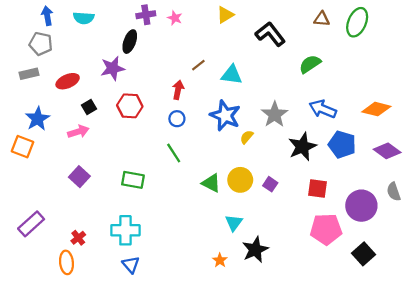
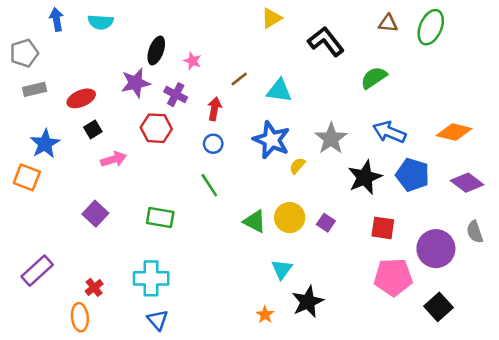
purple cross: (146, 15) -> (176, 95), moved, turned 36
pink star: (175, 18) -> (193, 61), moved
gray pentagon: (41, 44) -> (24, 53), moved, turned -30
black square: (89, 107) -> (93, 129), moved
pink arrow: (78, 132) -> (114, 159), moved

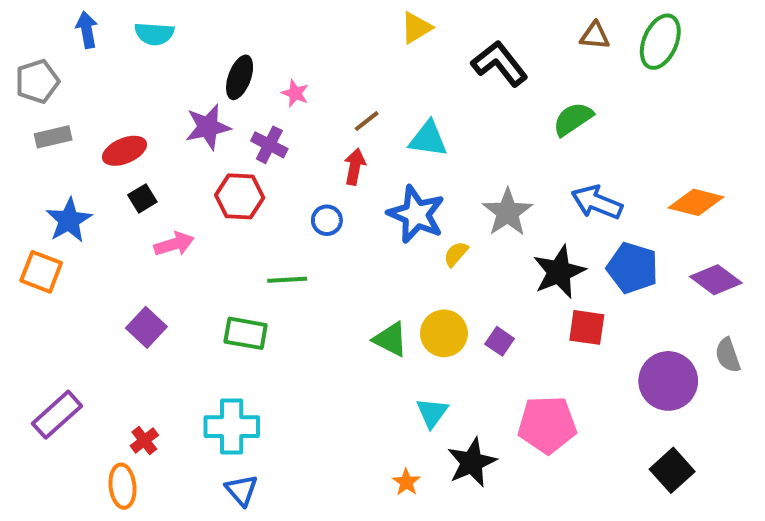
red arrow: (215, 109) -> (355, 167), moved
green line: (209, 185) -> (287, 280), moved, turned -60
red square: (383, 228) -> (587, 327), moved
pink pentagon: (393, 277) -> (547, 425), moved

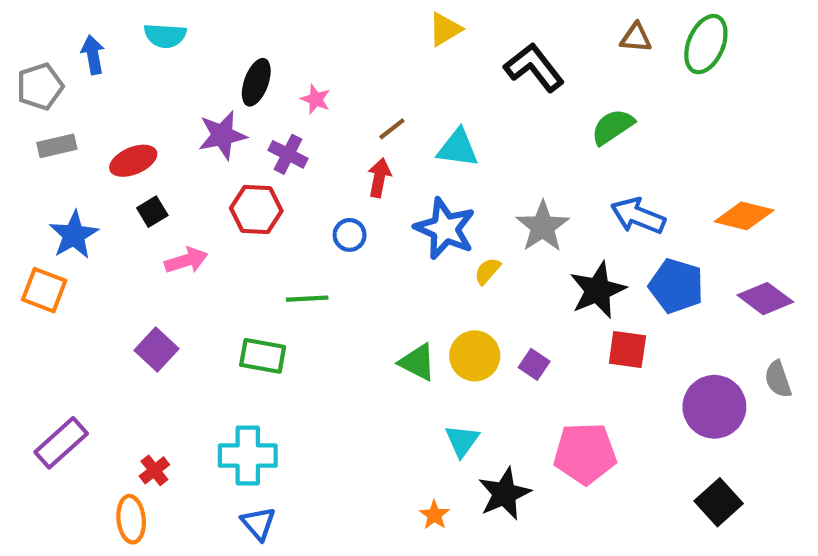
blue arrow: (87, 30) -> (93, 55), moved

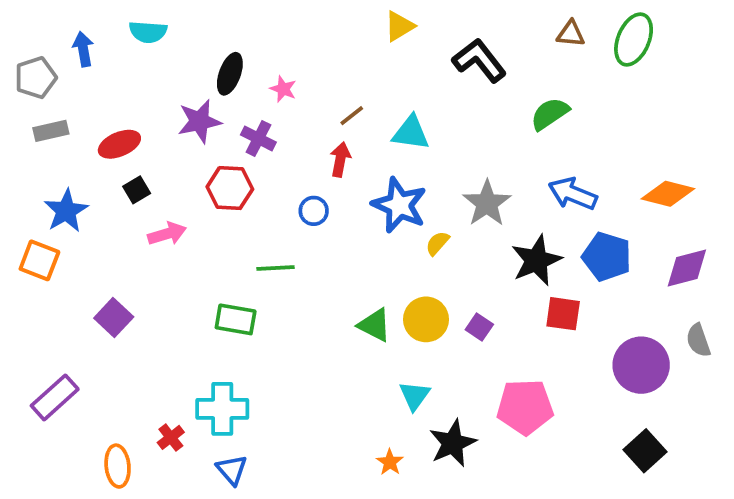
purple diamond: (765, 299) -> (687, 268), turned -51
purple square: (157, 349) -> (114, 317), moved
red cross: (154, 470) -> (171, 437), moved

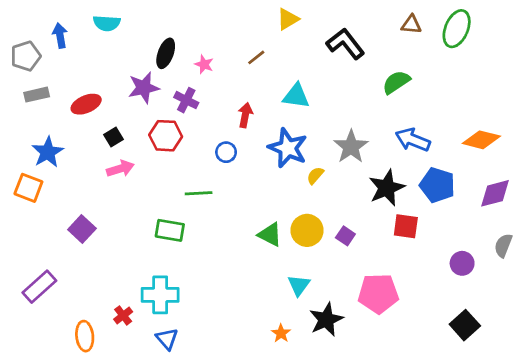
brown line: (352, 116) -> (256, 57), moved
black square: (137, 190) -> (114, 137), moved
gray semicircle: (698, 340) -> (503, 245), turned 40
purple circle: (641, 365) -> (462, 263), size x0.6

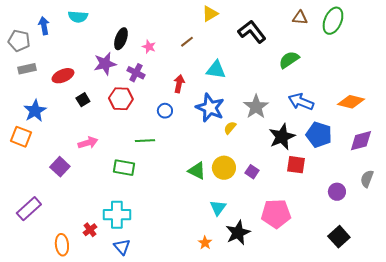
gray pentagon: (26, 56) -> (19, 41), turned 30
pink arrow: (120, 169) -> (88, 143), moved

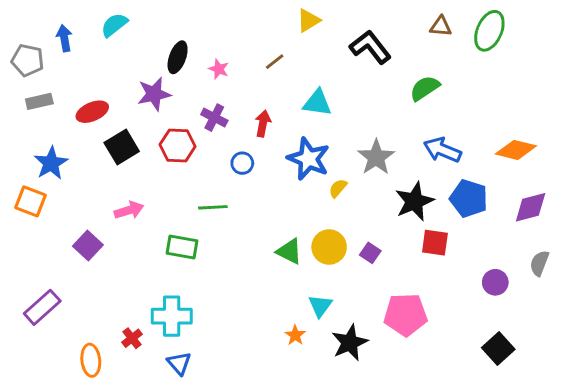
cyan semicircle: (78, 17) -> (114, 25), turned 138
purple cross: (136, 73) -> (214, 118), moved
black square: (83, 100) -> (122, 147), size x1.6
orange star: (205, 243) -> (295, 335), moved

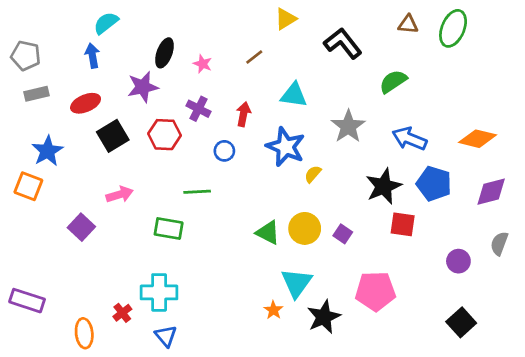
blue arrow: (64, 38) -> (92, 56), moved
gray star: (376, 157) -> (348, 126), moved
cyan triangle: (320, 306) -> (296, 283), size x1.4
purple rectangle: (42, 307) -> (27, 301), moved, turned 60

